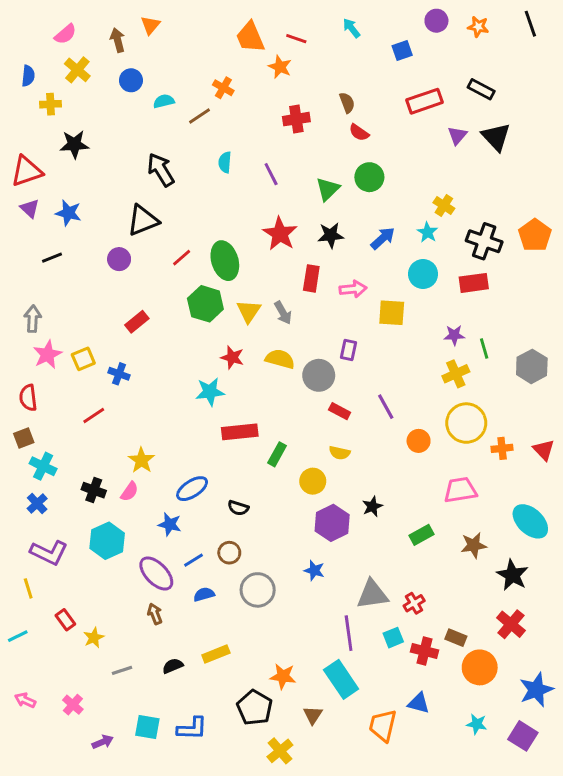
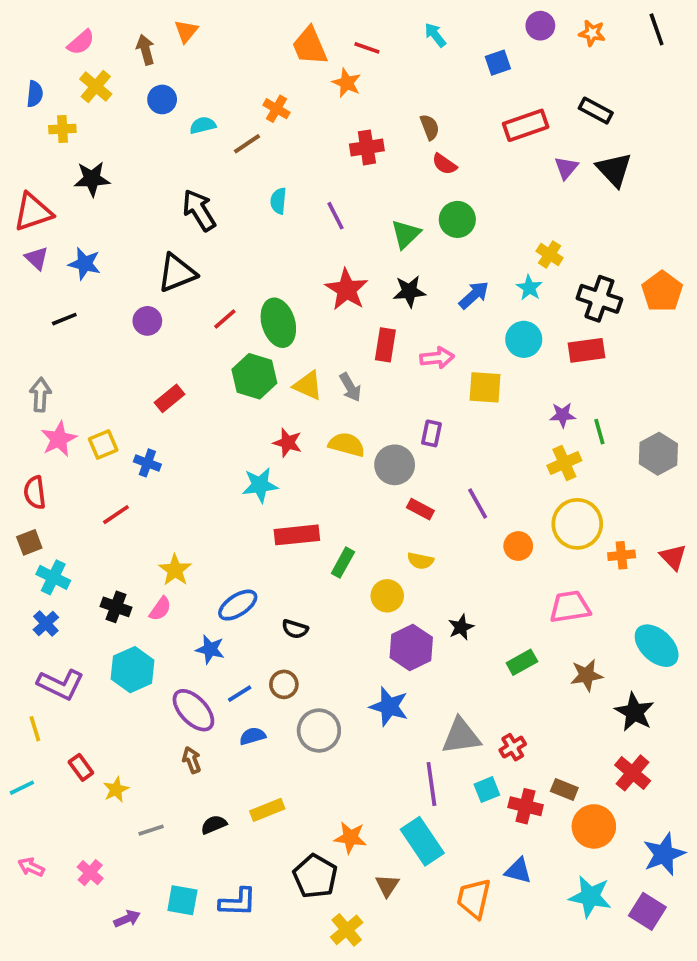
yellow triangle: (249, 311) -> (308, 385), turned -40
blue star: (314, 571) -> (389, 707), size x1.5
cyan star: (477, 724) -> (590, 897), size x1.6

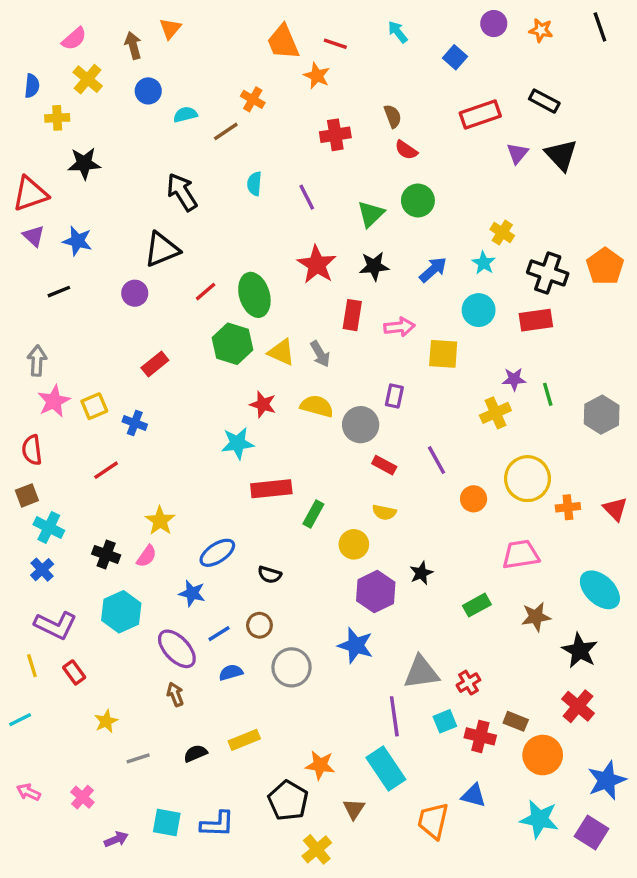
blue square: (498, 63) -> (455, 57), turned -30
yellow cross: (564, 463) -> (495, 413), moved
red rectangle: (81, 767) -> (74, 672), moved

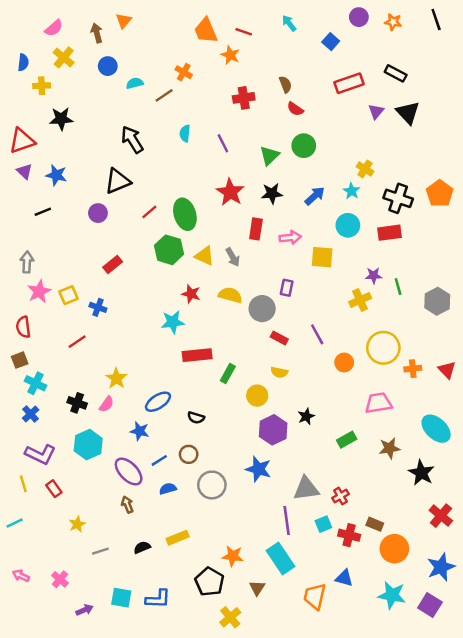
red cross: (578, 706) -> (441, 516), moved

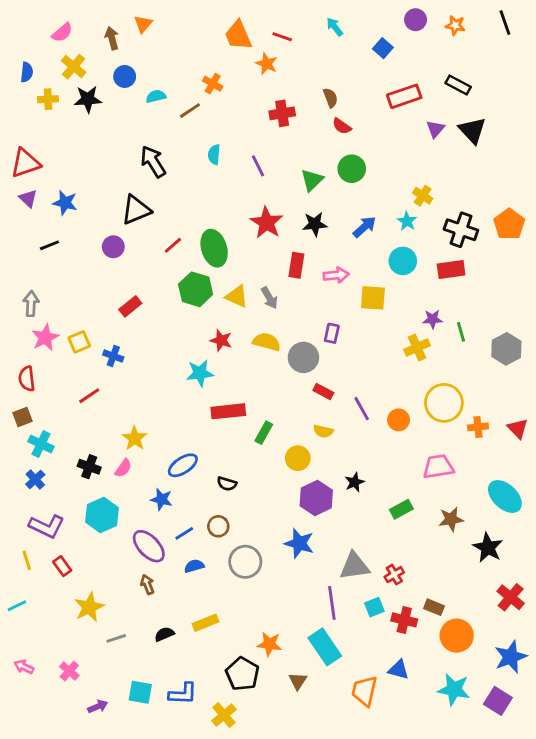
black star: (61, 119) -> (88, 99), moved
purple line: (317, 334) -> (362, 409), moved
yellow star: (77, 524) -> (89, 607), size x1.5
yellow cross: (230, 617) -> (224, 715), moved

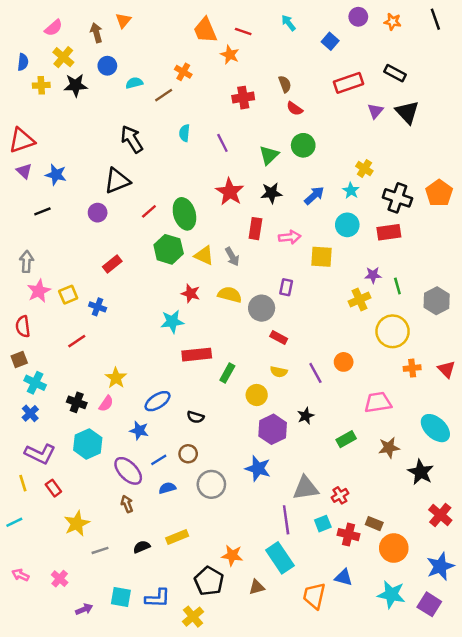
yellow circle: (444, 403) -> (393, 331), moved
purple line: (362, 409) -> (315, 373), moved
brown triangle: (298, 681) -> (257, 587), turned 42

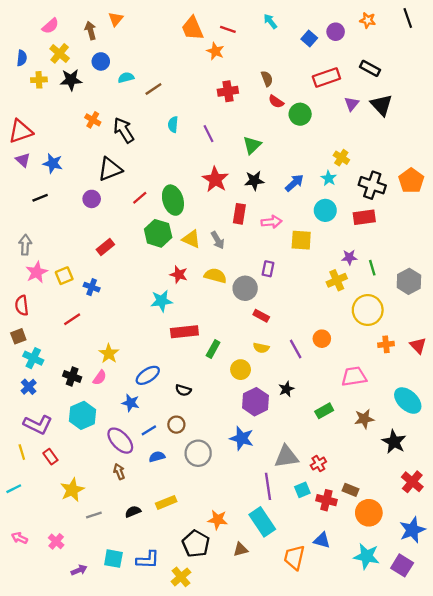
purple circle: (358, 17) -> (336, 32), moved
orange cross: (183, 72) -> (93, 120), moved
green circle: (303, 145) -> (300, 114), moved

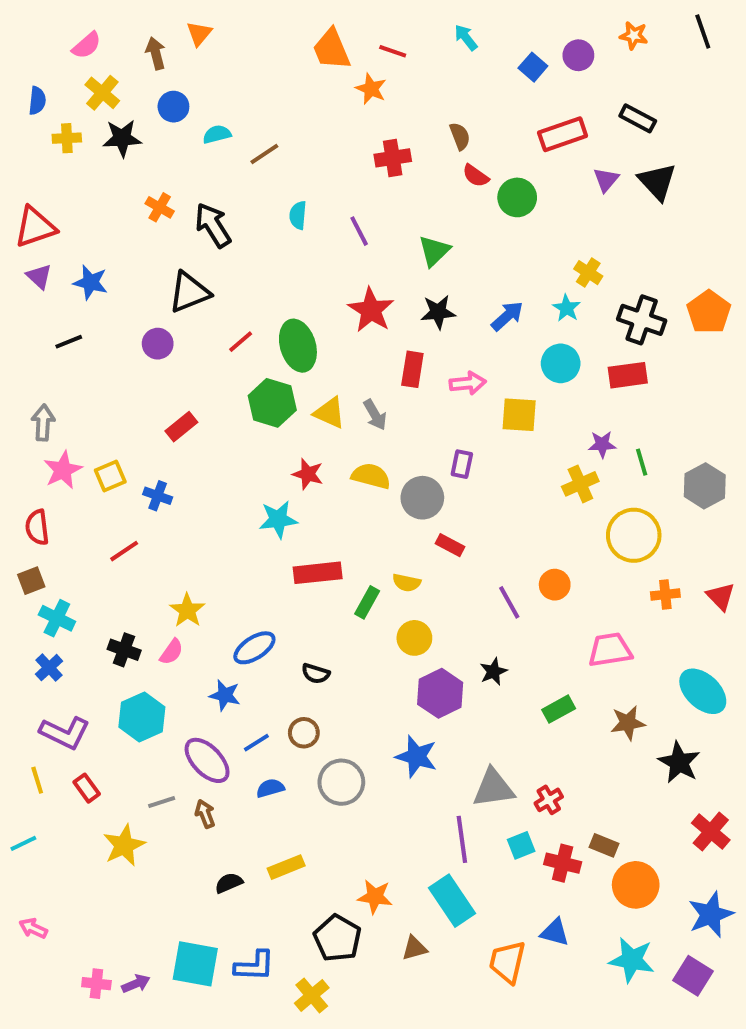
yellow semicircle: (261, 348) -> (407, 583), moved
gray line: (94, 515) -> (162, 802), moved
pink cross: (56, 541) -> (96, 984), moved, turned -35
cyan square: (113, 559) -> (195, 964), size x1.4

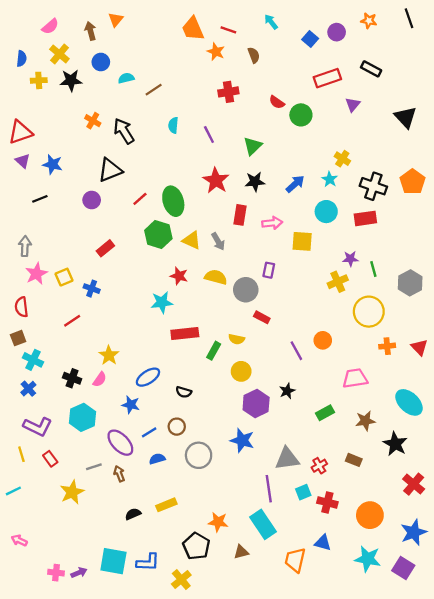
brown semicircle: (460, 136) -> (254, 55), moved
black triangle: (657, 182) -> (406, 117), moved
brown rectangle: (604, 845) -> (354, 460), moved

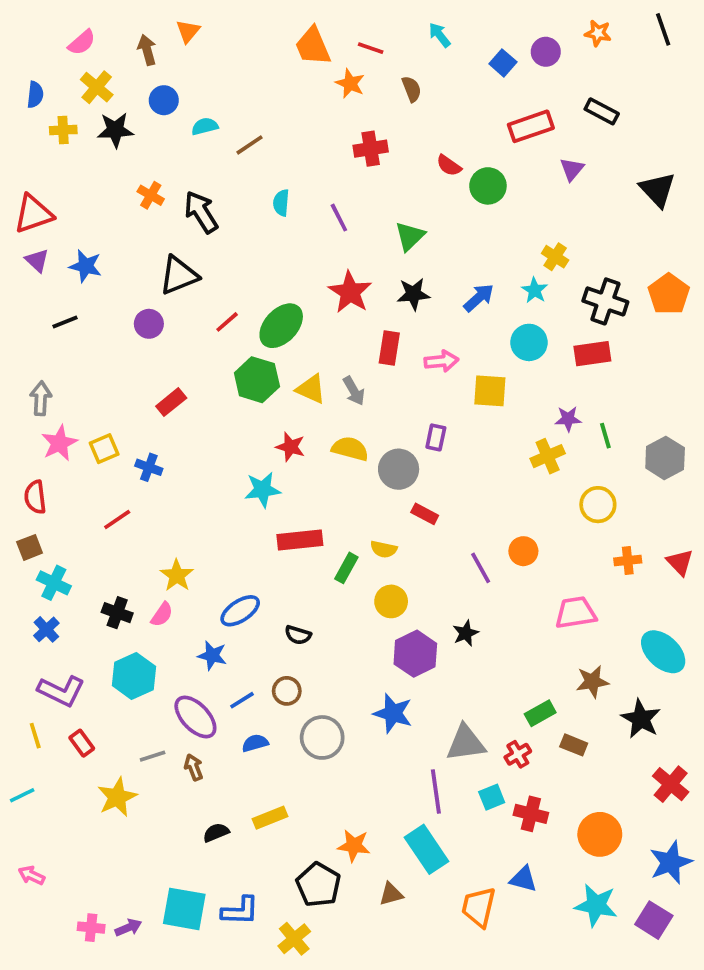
green ellipse: (173, 201) -> (281, 326), turned 60
yellow circle: (369, 312) -> (598, 505), size x0.7
green rectangle: (325, 413) -> (540, 713), moved

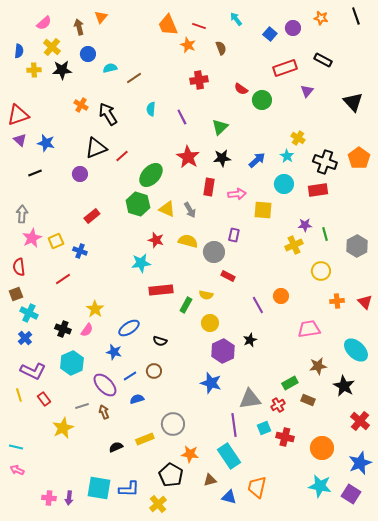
red line: (227, 322) -> (122, 156), moved
gray circle: (322, 737) -> (173, 424), moved
cyan line: (22, 795) -> (16, 447), moved, turned 40
blue triangle: (523, 879) -> (229, 497), moved
purple arrow: (128, 928) -> (69, 498), turned 120

